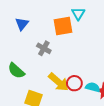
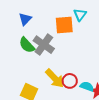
gray cross: (44, 48) -> (44, 45), size x1.5
green semicircle: (16, 71) -> (27, 45), moved

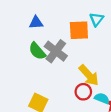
blue triangle: (25, 19) -> (36, 23), turned 40
yellow arrow: (55, 78) -> (89, 75), moved

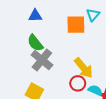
gray cross: (56, 51) -> (42, 60), moved

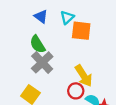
cyan triangle: (93, 15) -> (67, 17), moved
blue triangle: (35, 16) -> (41, 16), turned 32

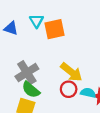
green semicircle: (38, 44) -> (31, 90), moved
gray cross: (42, 62) -> (27, 73), turned 30

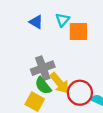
yellow arrow: (71, 72) -> (60, 83), moved
red circle: (69, 89) -> (80, 93), size x1.5

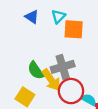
gray cross: (43, 68) -> (63, 67), moved
green semicircle: (43, 86) -> (36, 70), moved

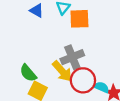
green semicircle: (36, 70) -> (28, 73), moved

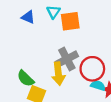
yellow arrow: (62, 71) -> (58, 74), turned 40
red circle: (83, 80) -> (92, 69), moved

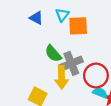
green semicircle: (26, 78) -> (53, 54), moved

